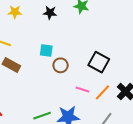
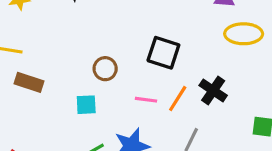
cyan square: (46, 51) -> (86, 105), moved

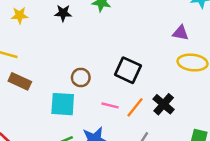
cyan square: (86, 105) -> (63, 104), size x1.5

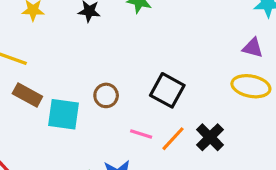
purple triangle: (181, 33) -> (253, 48), moved
cyan square: (63, 104) -> (63, 114), moved

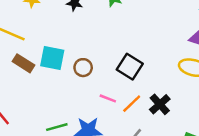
cyan square: (63, 114) -> (52, 58), moved

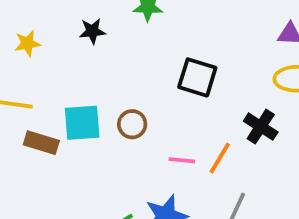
black square: (130, 67) -> (197, 77), moved
black cross: (160, 104) -> (261, 127), moved

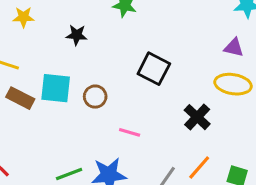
black star: (92, 31) -> (77, 35), moved
orange line: (220, 158) -> (199, 168), moved

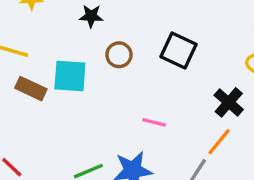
brown circle: (95, 97) -> (119, 55), moved
orange line: (199, 168) -> (219, 142), moved

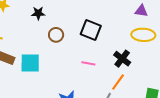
cyan square: (70, 76) -> (30, 63), moved
pink line: (154, 122) -> (88, 63), moved

